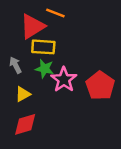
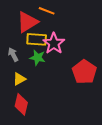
pink star: (64, 80) -> (54, 43), moved
red diamond: (25, 124) -> (21, 104), turned -60

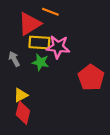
pink star: (54, 43) -> (58, 47), turned -30
yellow triangle: (19, 79) -> (21, 95), moved

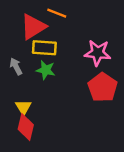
pink star: (58, 47) -> (98, 53), moved
yellow triangle: (21, 95) -> (23, 107), turned -32

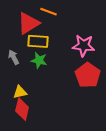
yellow triangle: (23, 107) -> (20, 92), turned 48

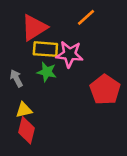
orange line: (49, 12) -> (86, 17), moved, turned -63
pink star: (84, 46) -> (70, 54), moved
gray arrow: (14, 57) -> (16, 78), moved

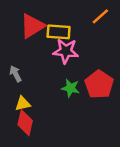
orange line: (86, 17) -> (100, 16), moved
yellow rectangle: (45, 49) -> (59, 32), moved
green star: (47, 72) -> (70, 88), moved

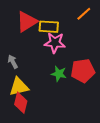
red pentagon: (99, 84) -> (83, 71), turned 30
yellow triangle: (23, 104) -> (19, 87), size x1.5

